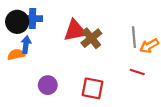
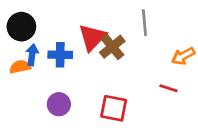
blue cross: (32, 19) -> (60, 55), moved
red triangle: (75, 31) -> (92, 37), turned -35
gray line: (134, 37) -> (144, 23), moved

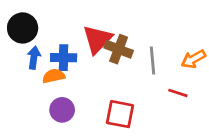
gray line: (144, 23) -> (152, 60), moved
brown cross: (112, 47) -> (119, 49), turned -30
orange semicircle: (20, 67) -> (54, 76), moved

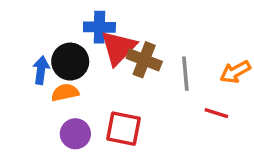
black circle: (23, 28) -> (70, 62), moved
blue cross: (64, 58) -> (99, 27), moved
red square: (120, 114) -> (124, 129), moved

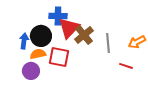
brown cross: (144, 60) -> (84, 35), turned 30
red square: (124, 129) -> (59, 57), moved
purple circle: (75, 134) -> (31, 71), moved

